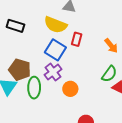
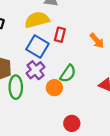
yellow semicircle: (55, 25) -> (37, 20), turned 145
green semicircle: (109, 74) -> (68, 73), moved

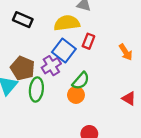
purple cross: (36, 70) -> (51, 66), moved
green semicircle: (68, 73) -> (81, 81), moved

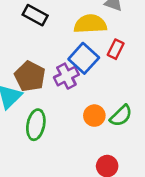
green semicircle: (81, 81) -> (121, 116), moved
green ellipse: (36, 90) -> (36, 125), moved

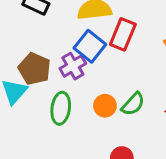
red rectangle: (116, 49) -> (123, 34), size x1.5
green ellipse: (36, 125) -> (61, 108), moved

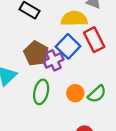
red rectangle: (123, 34) -> (94, 40), turned -55
brown pentagon: (34, 69) -> (36, 53), moved

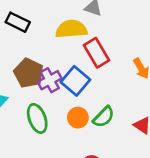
blue square: (68, 46) -> (75, 81), moved
green ellipse: (41, 92) -> (37, 118), turned -30

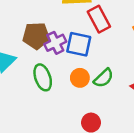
brown pentagon: (29, 73) -> (36, 36), turned -30
blue square: (75, 81) -> (79, 44), turned -30

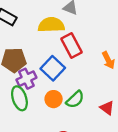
purple cross: (55, 43) -> (26, 79), moved
blue square: (79, 44) -> (53, 68), turned 30

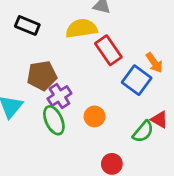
blue square: (53, 68) -> (137, 80), moved
green semicircle: (75, 99) -> (143, 132), moved

